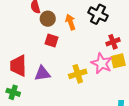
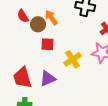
orange arrow: (70, 22) -> (51, 18), moved
yellow cross: (78, 74) -> (73, 59), moved

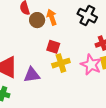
red square: (47, 44) -> (53, 47), moved

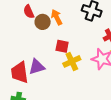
purple triangle: (32, 75) -> (37, 67), moved

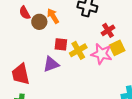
yellow cross: (72, 61) -> (78, 50), moved
purple triangle: (37, 67) -> (51, 64), moved

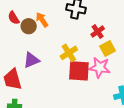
red square: (61, 44) -> (79, 71), moved, size x1.6
pink star: (101, 54) -> (100, 68), moved
purple triangle: (51, 64) -> (31, 60), moved

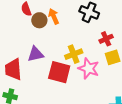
pink star: (100, 68) -> (89, 68), moved
red square: (79, 71) -> (59, 72), moved

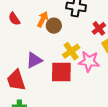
orange arrow: (54, 16) -> (43, 19), turned 63
brown circle: (39, 20) -> (54, 26), moved

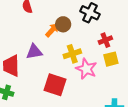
orange arrow: (43, 19) -> (52, 30), moved
red square: (61, 72) -> (55, 85), moved

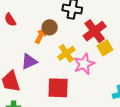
red cross: (105, 40) -> (95, 31), size x1.6
pink star: (86, 69) -> (84, 64), turned -30

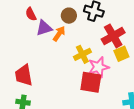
brown circle: (50, 27) -> (69, 16), moved
purple triangle: (29, 62) -> (44, 28), moved
red square: (58, 88) -> (91, 82), moved

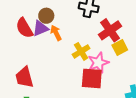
red semicircle: (31, 14) -> (24, 28), moved, size x1.5
brown circle: (69, 16) -> (46, 16), moved
orange arrow: (59, 34) -> (56, 33), turned -56

